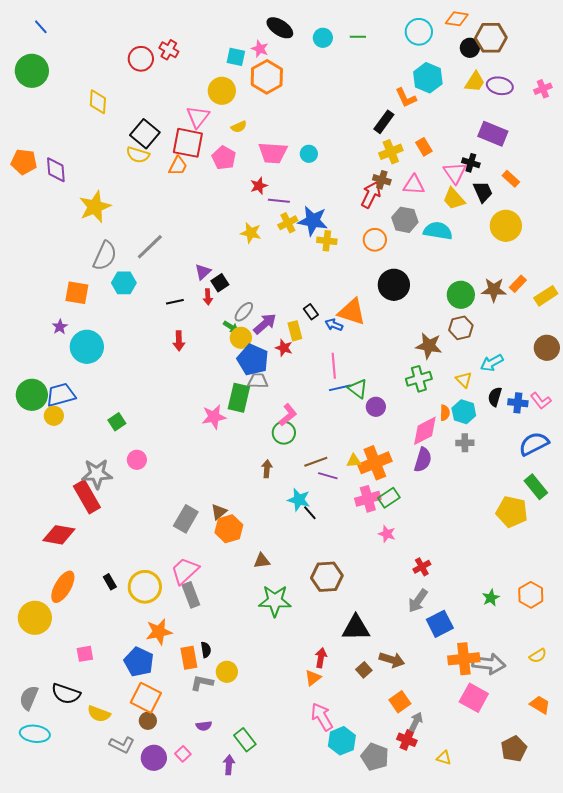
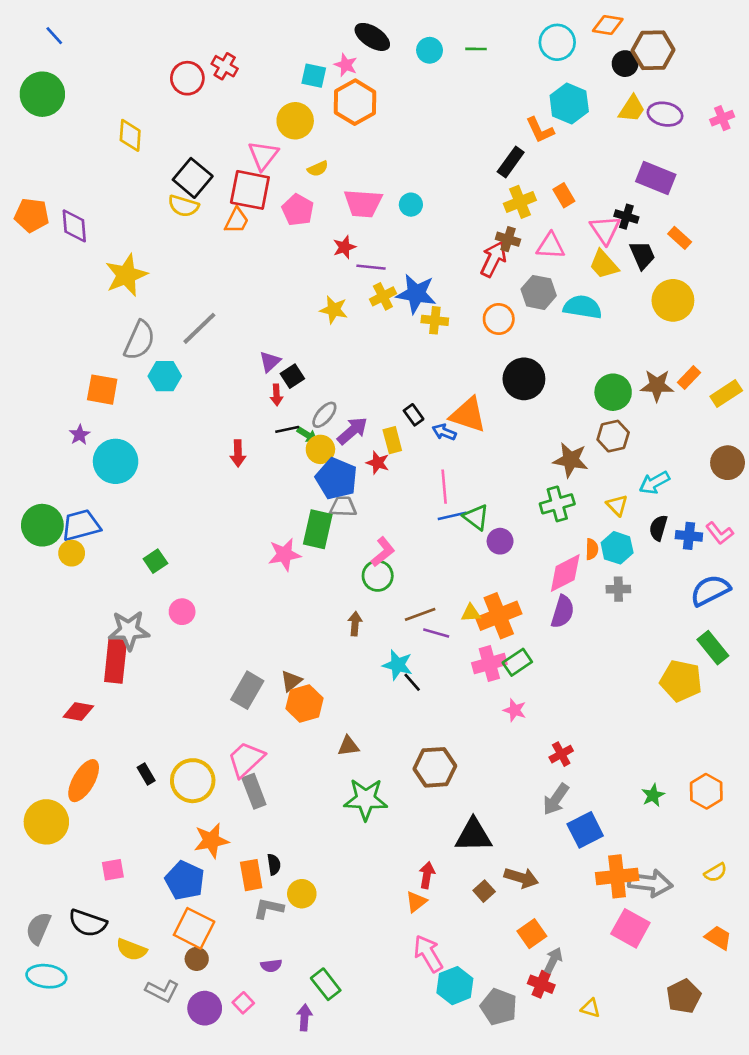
black line: (175, 302) -> (287, 429), moved
red rectangle: (87, 497) -> (116, 661), turned 36
red diamond: (59, 535) -> (78, 711), size x0.7

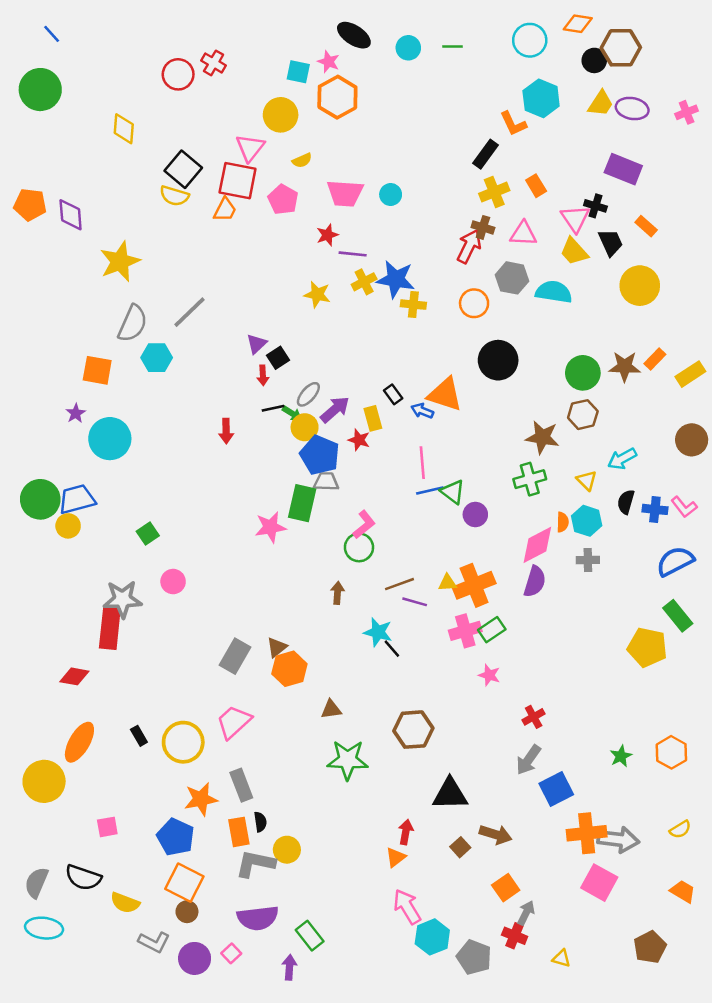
gray rectangle: (254, 791) -> (241, 785), moved
gray L-shape: (269, 908) -> (255, 864), size x1.4
purple semicircle: (271, 966) -> (258, 918), size x2.0

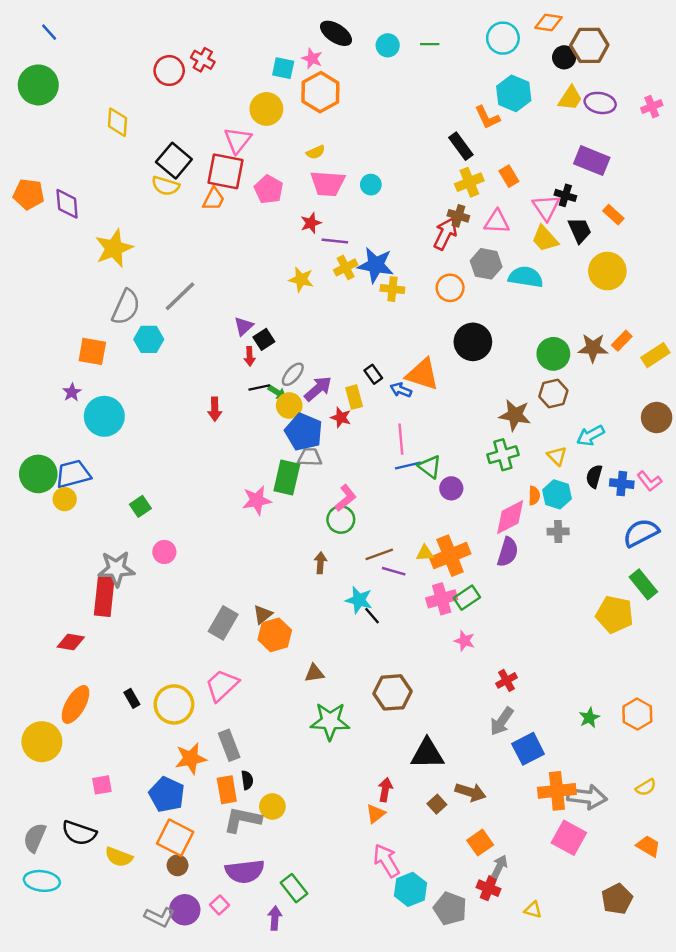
black rectangle: (485, 154) -> (461, 146), turned -72
yellow semicircle: (302, 160) -> (316, 152), moved
gray L-shape: (154, 942) -> (160, 917), moved

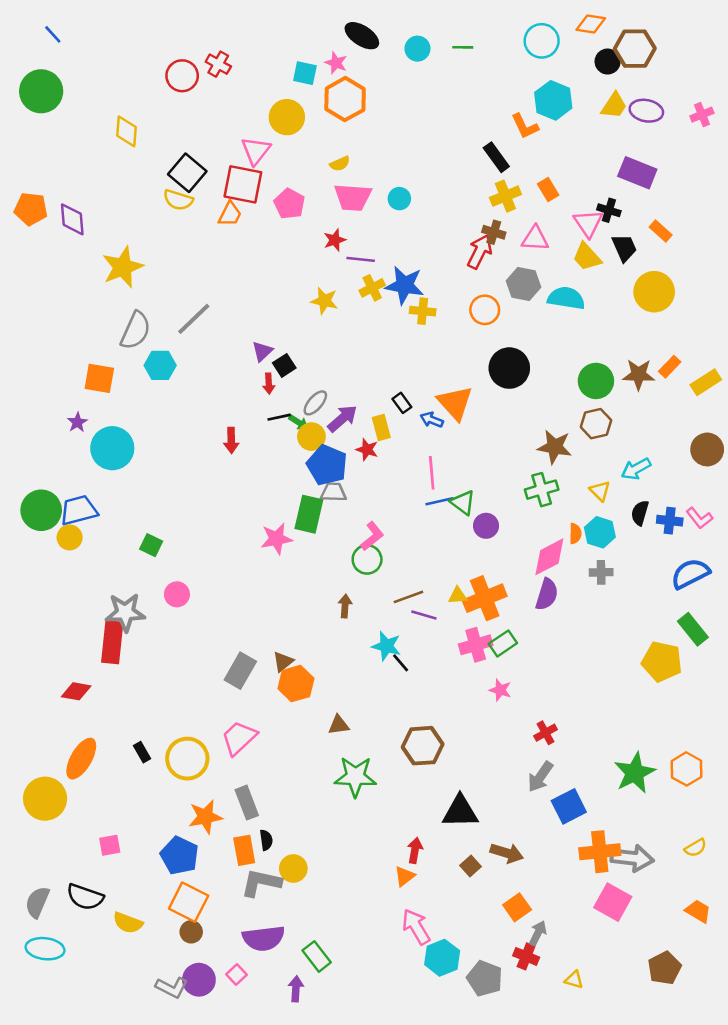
orange triangle: (422, 374) -> (455, 403), turned 30
green square: (140, 506) -> (151, 545), turned -30
green star: (589, 718) -> (635, 773), size x1.8

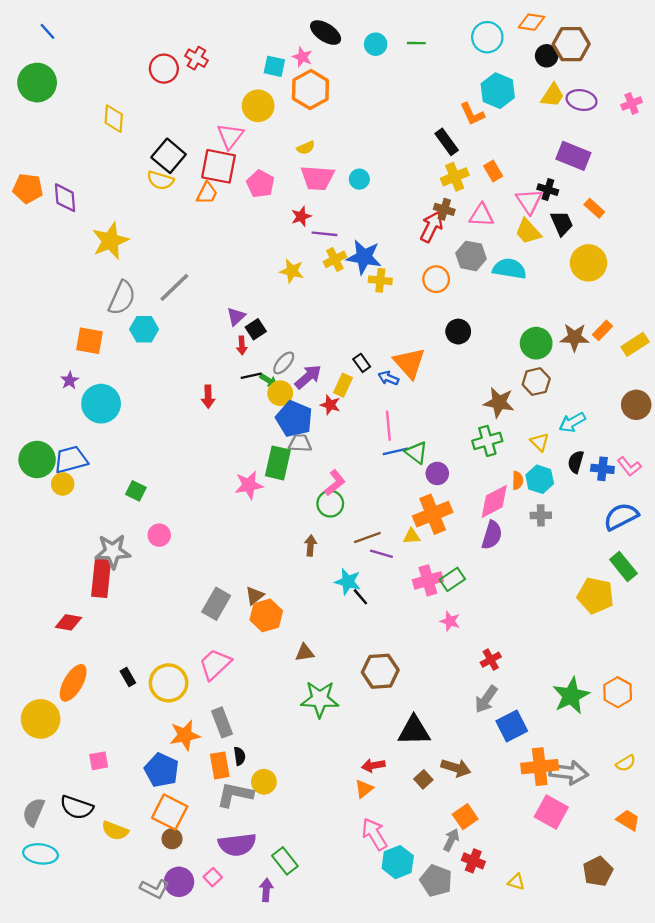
black circle: (509, 368) -> (458, 332), size x0.7
yellow rectangle: (381, 428) -> (343, 385), turned 40
orange cross: (485, 598) -> (433, 514), moved
red arrow: (415, 850) -> (373, 765), turned -110
gray arrow: (538, 933) -> (451, 840), moved

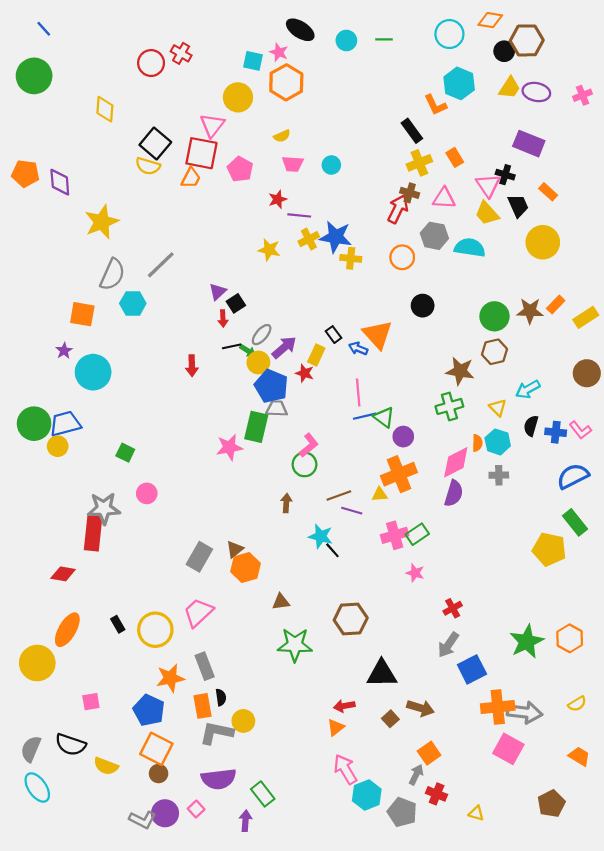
pink trapezoid: (317, 178) -> (293, 164), size x0.7
cyan ellipse: (41, 854) -> (37, 788), turned 48

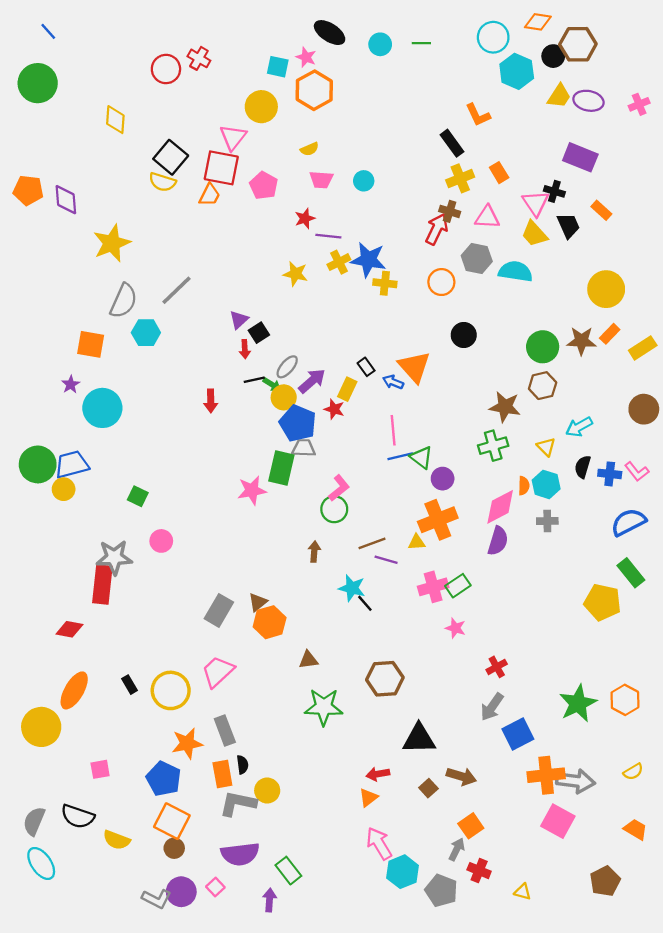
cyan hexagon: (459, 83) -> (517, 71), moved
yellow circle: (543, 242) -> (606, 289), moved

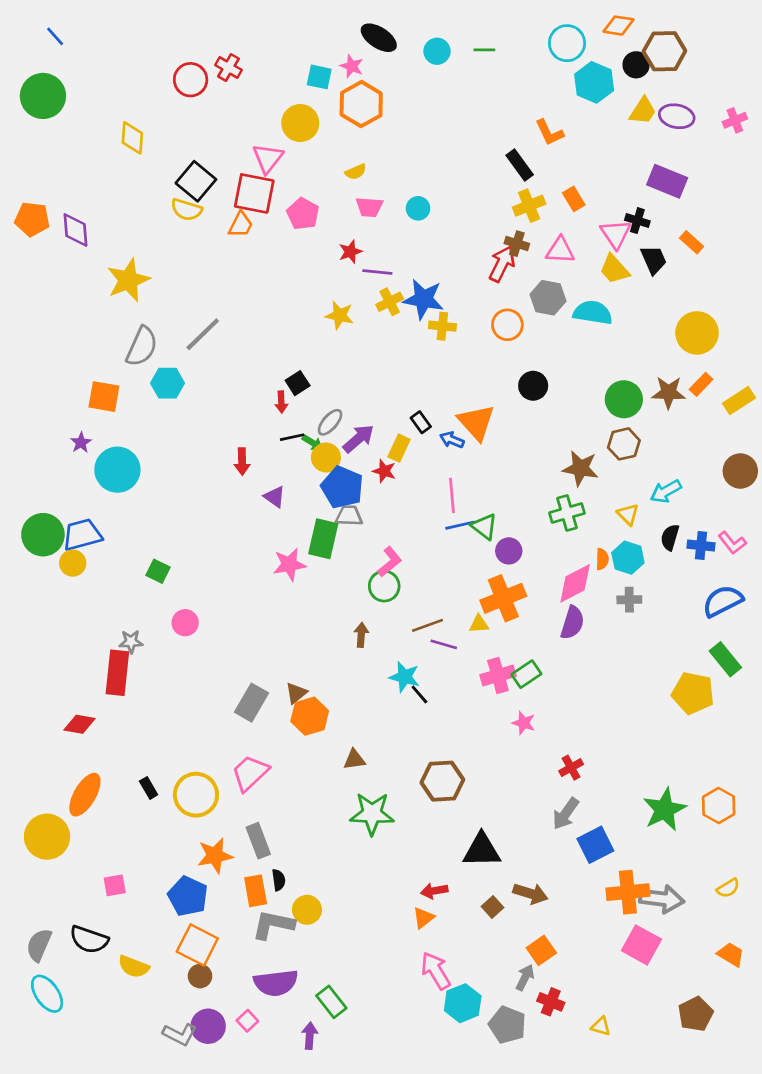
purple triangle: (239, 320) -> (275, 497), moved, turned -42
gray star: (114, 557) -> (131, 642), size x0.6

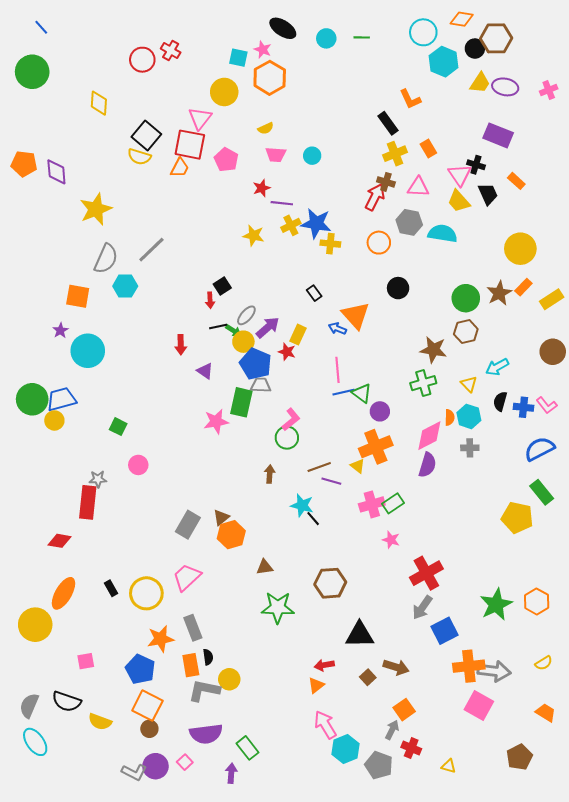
brown star: (669, 392) -> (499, 293), turned -30
black rectangle: (421, 422) -> (314, 293), moved
yellow triangle: (479, 624) -> (358, 466), turned 42
red cross: (571, 768) -> (426, 573), size x1.8

